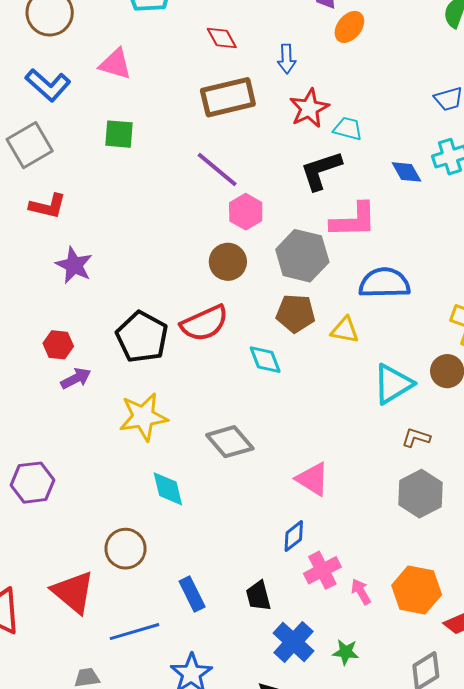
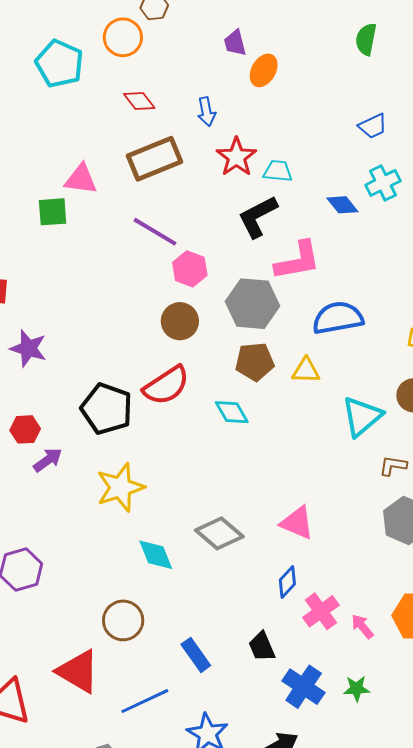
pink triangle: (115, 64) -> (81, 179), moved
gray diamond: (230, 442) -> (219, 533), moved

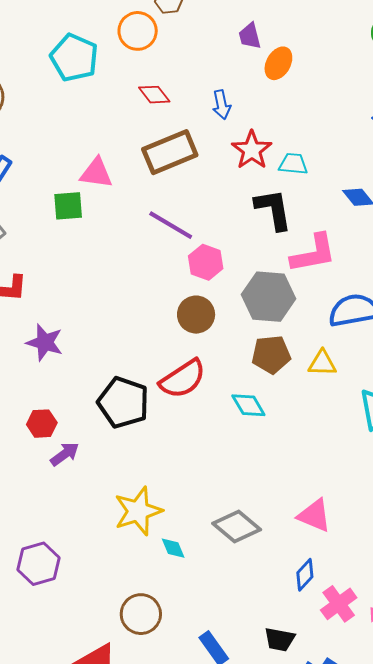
black L-shape: (258, 217) -> (273, 209), turned 108
yellow star: (120, 487) -> (138, 511), moved
cyan diamond: (156, 555) -> (173, 548), size x0.7
black trapezoid: (262, 647) -> (280, 639), turned -56

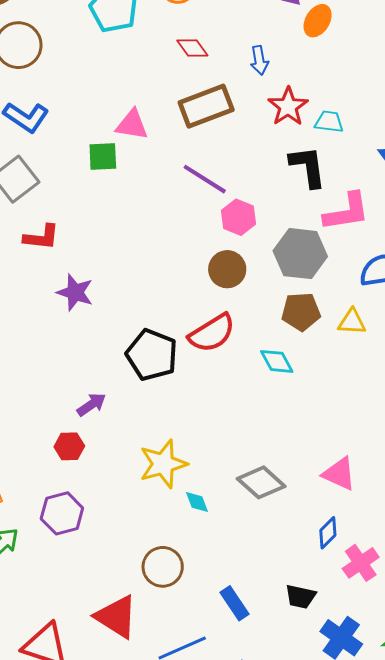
red hexagon: (42, 424) -> (69, 446), moved

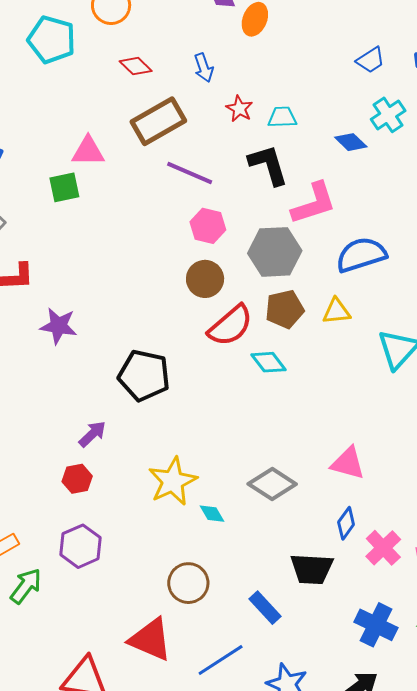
red star: (288, 107) -> (239, 109), size x0.7
purple line: (205, 179) -> (190, 173), moved
red semicircle: (212, 333) -> (230, 326), moved
black trapezoid: (301, 597) -> (312, 569), moved, size x1.4

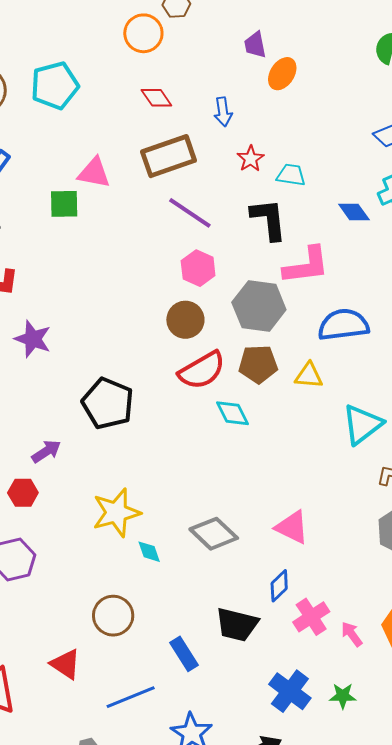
cyan pentagon: (52, 40) -> (55, 86), moved, turned 30
red triangle: (151, 640) -> (66, 664), size x0.7

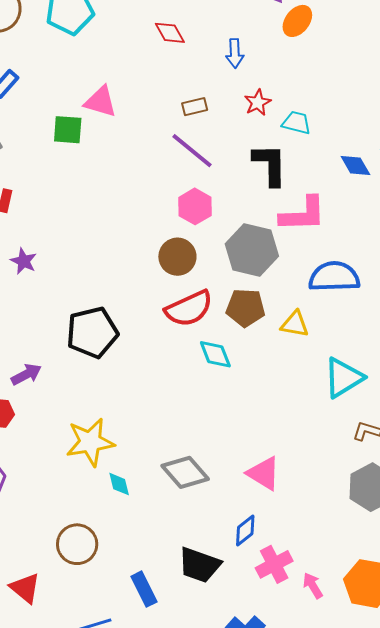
brown rectangle: (169, 156) -> (195, 107), moved, size x0.5
purple star: (33, 339) -> (24, 261), size x0.7
black pentagon: (108, 403) -> (92, 332), turned 30

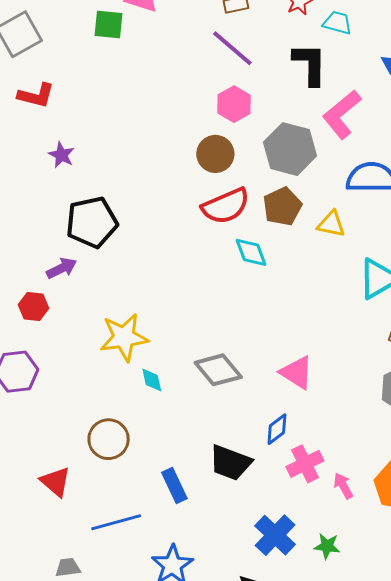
pink L-shape: (303, 214) -> (342, 114), turned 141
brown pentagon: (246, 308) -> (282, 207), turned -30
black pentagon: (92, 332) -> (92, 222), moved

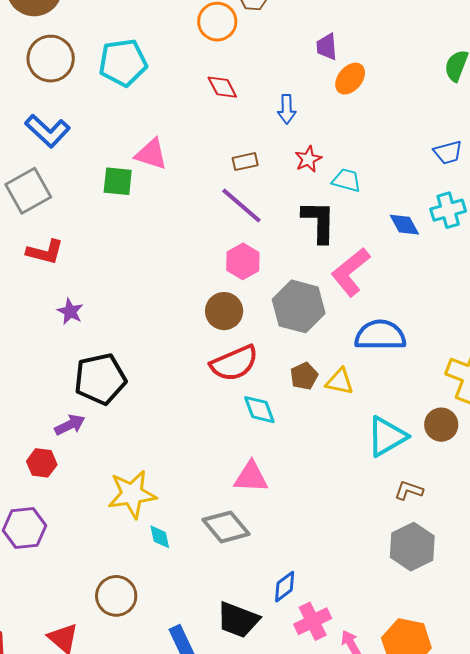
brown pentagon: (282, 207) -> (304, 376), moved, size x0.7
pink triangle: (297, 373) -> (251, 477), moved, turned -30

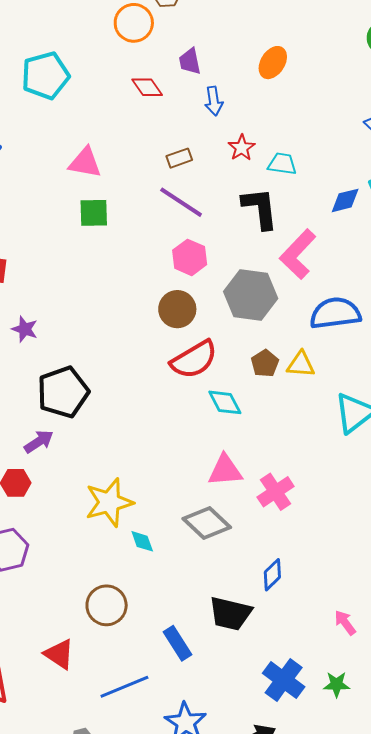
purple trapezoid: (327, 47) -> (190, 61), moved
green square: (118, 181) -> (94, 213), moved
blue diamond: (404, 225) -> (345, 200), turned -68
pink cross: (313, 621) -> (276, 492), moved

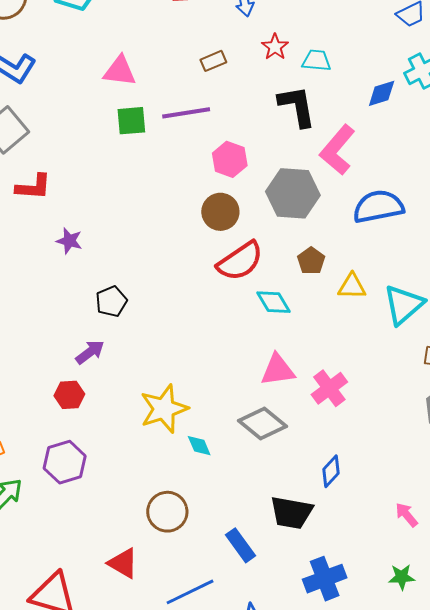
purple line: (181, 202) -> (186, 113), moved, turned -39
yellow triangle: (301, 364) -> (352, 286), moved
black pentagon: (63, 392) -> (111, 301), size x0.6
blue cross: (284, 680) -> (325, 579), moved, turned 36

